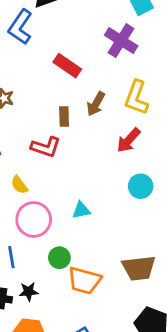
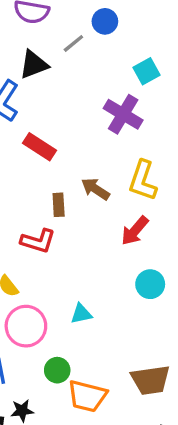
red rectangle: (67, 66) -> (40, 147), moved
brown arrow: (96, 104) -> (95, 189), turned 95

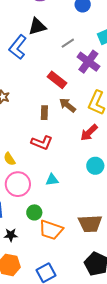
gray line: (73, 43) -> (68, 43), moved
red rectangle: (40, 147) -> (57, 80), moved
red L-shape: (38, 241) -> (42, 143), moved

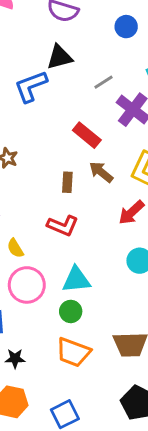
blue L-shape: (18, 47) -> (31, 86), turned 30
cyan triangle: (52, 180) -> (76, 280), size x1.5
green circle: (34, 212) -> (71, 311), moved

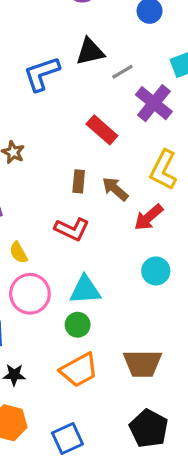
black triangle: (60, 57) -> (90, 52), moved
brown arrow: (101, 172) -> (115, 189), moved
orange trapezoid: (73, 352) -> (79, 370), turned -51

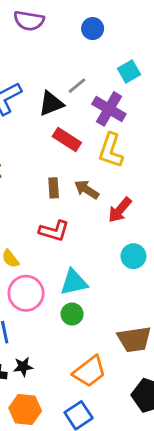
black triangle: (90, 52) -> (51, 103), moved
yellow L-shape: (163, 170) -> (111, 150), moved
orange trapezoid: (79, 370) -> (89, 371), moved

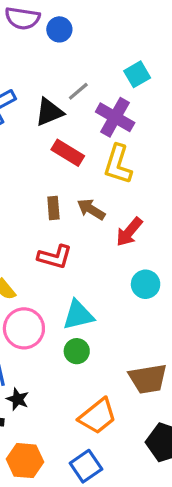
blue circle: (93, 29) -> (59, 29), moved
black star: (23, 367) -> (18, 399), moved, turned 30

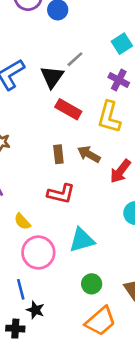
black triangle: (49, 112) -> (52, 77), turned -30
purple cross: (115, 117) -> (119, 80), moved, size x0.7
green circle: (77, 351) -> (92, 284), moved

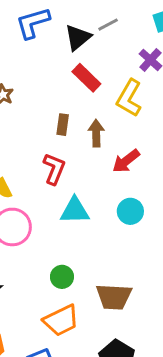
brown arrow: (89, 154) -> (96, 133), turned 45
red L-shape: (61, 194) -> (54, 169), turned -96
cyan triangle: (82, 240) -> (75, 211), moved

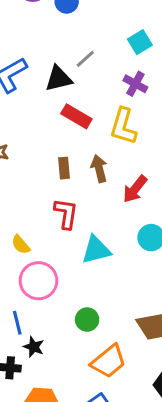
black triangle: (78, 37) -> (59, 79), turned 40
green circle: (62, 277) -> (87, 320), moved

